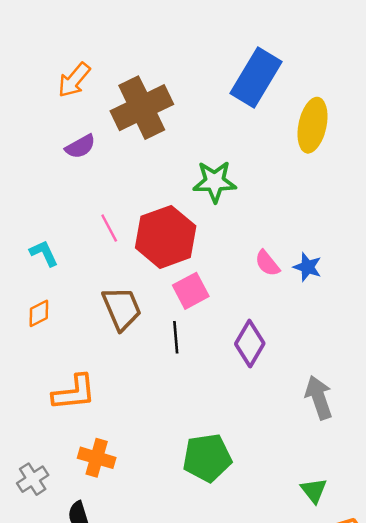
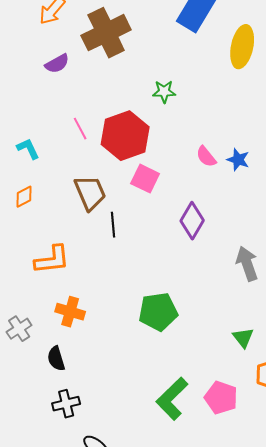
green star: (215, 182) -> (164, 92), size x0.7
pink square: (191, 291) -> (145, 179), turned -36
black line: (176, 337) -> (113, 225), moved

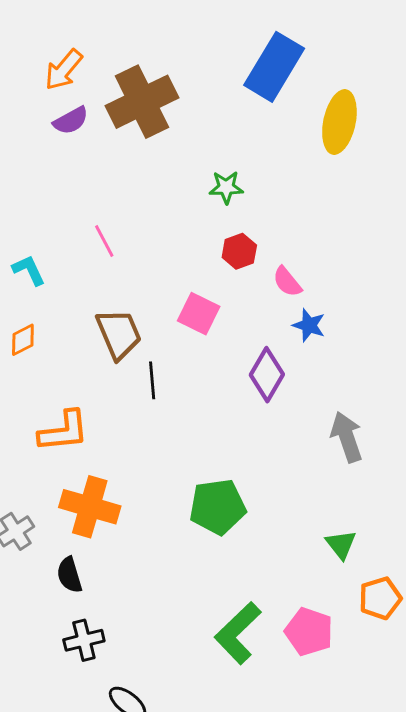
purple semicircle: (57, 64) -> (71, 121), moved
red hexagon: (125, 136) -> (239, 251), moved, size x0.5
blue star: (238, 160) -> (309, 325), moved
orange cross: (70, 312) -> (90, 507), size x1.4

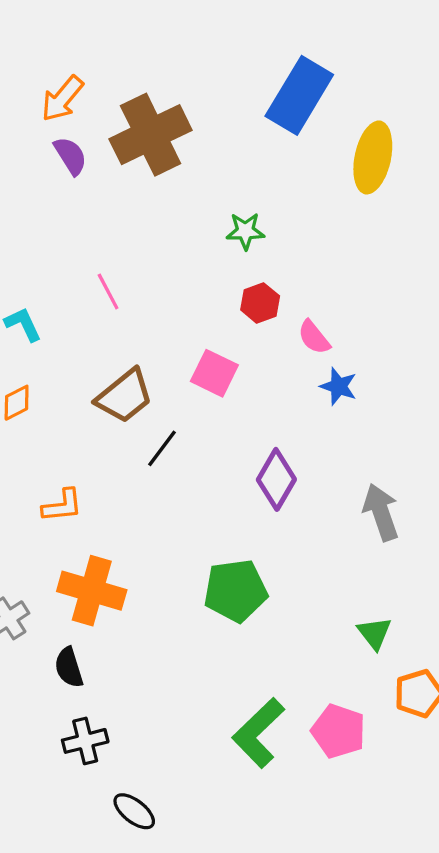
purple semicircle: (71, 121) -> (70, 156), turned -93
brown trapezoid: (119, 334) -> (124, 396), turned 74
purple diamond: (267, 375) -> (276, 479), moved
black line: (152, 380) -> (162, 448), turned 42
orange L-shape: (64, 431) -> (62, 506), size x0.7

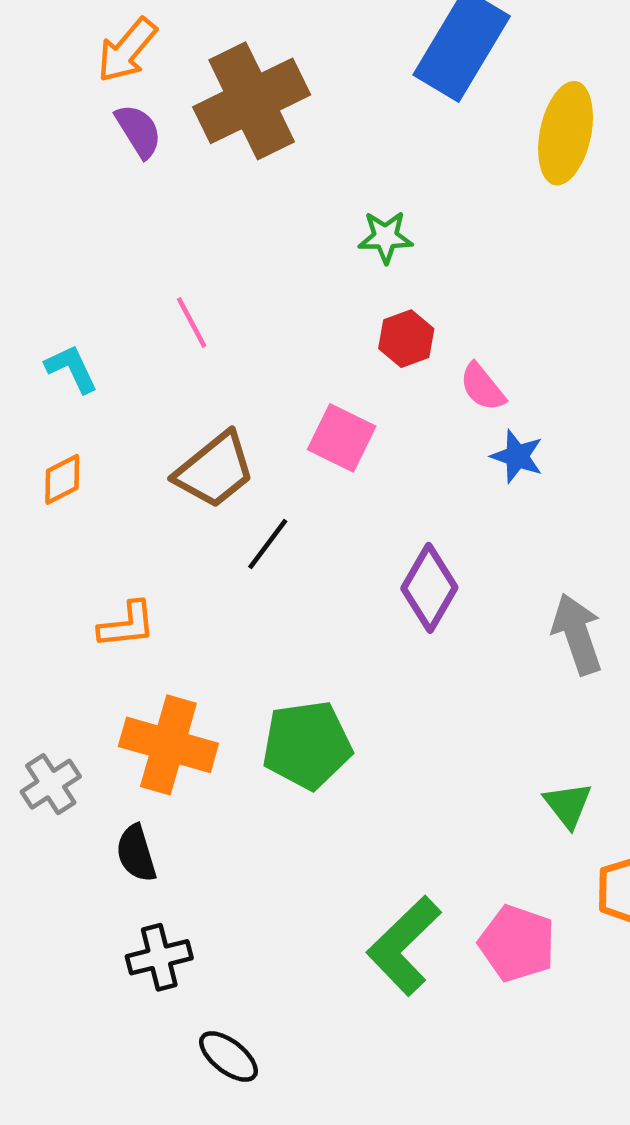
green pentagon: (236, 591) -> (307, 745), moved

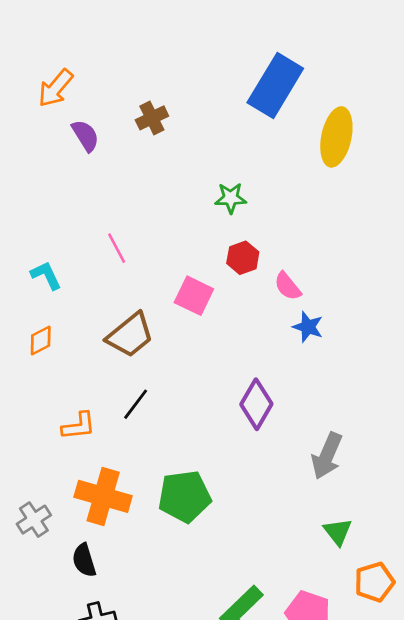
orange arrow: (127, 50) -> (56, 88), moved
brown cross: (252, 101) -> (152, 118), size x0.5
pink square: (342, 438) -> (194, 296), moved
black line: (268, 544) -> (136, 404), moved
gray arrow: (577, 634) -> (327, 456), moved, turned -138

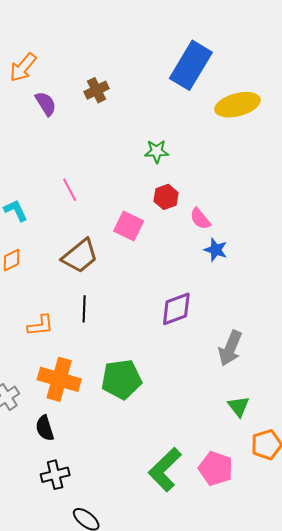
yellow ellipse: (336, 137) -> (237, 105), turned 63
black line: (136, 404) -> (84, 309), turned -35
purple diamond: (256, 404) -> (176, 309), turned 39

